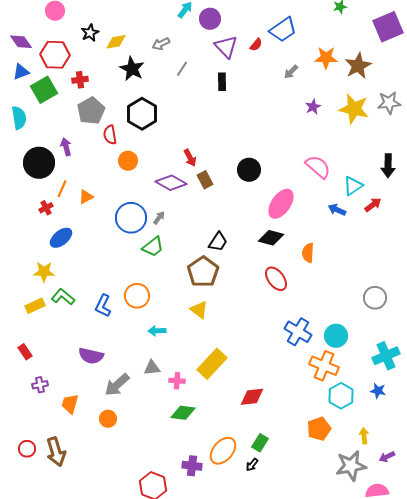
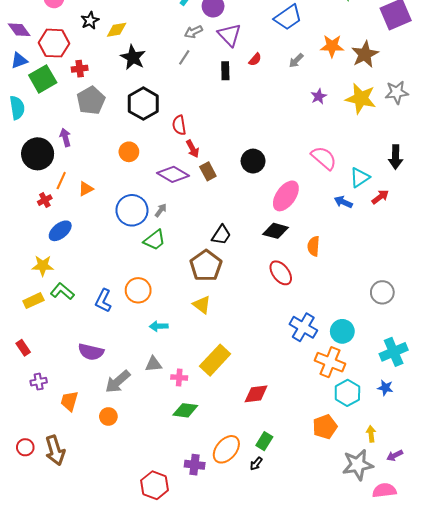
gray arrow: (161, 44) -> (194, 32), moved
red semicircle: (256, 45) -> (255, 59), moved
red semicircle: (110, 135) -> (179, 125), moved

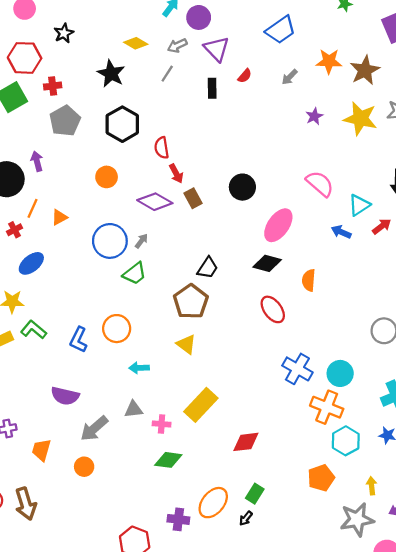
yellow diamond: (117, 30) -> (136, 43), moved, turned 40

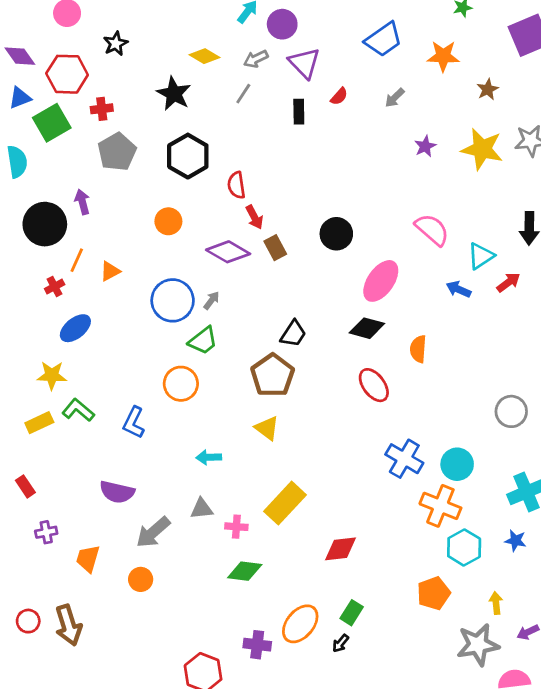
orange star: (329, 61) -> (443, 56), moved
brown star: (365, 70) -> (488, 89), size x0.6
orange circle: (117, 329) -> (181, 384), moved

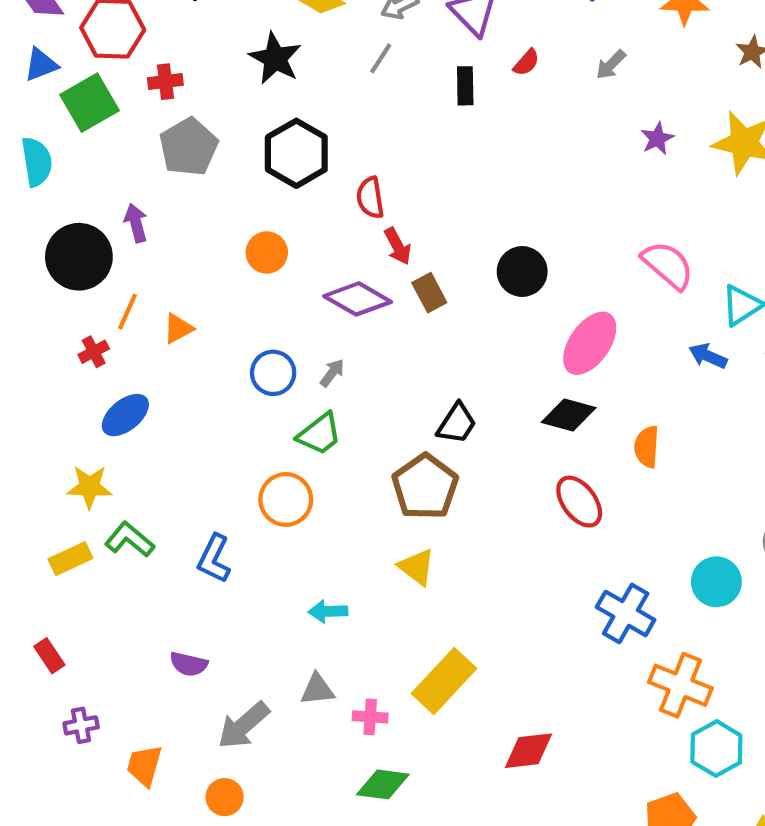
blue circle: (173, 300) -> (273, 373), size x0.7
cyan circle: (457, 464) -> (716, 582), moved
purple semicircle: (117, 492) -> (189, 664), size x0.7

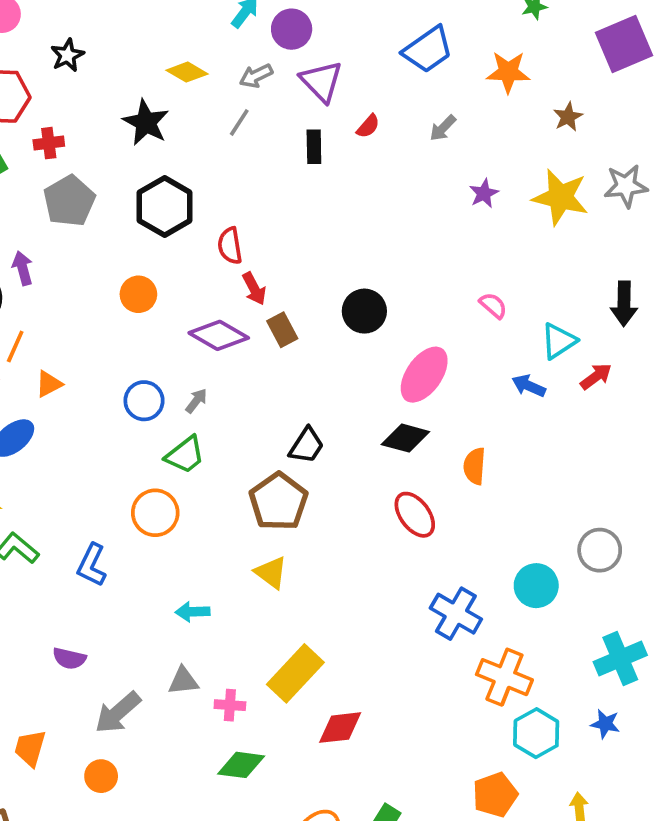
pink semicircle: (668, 265) -> (493, 305), size x0.6
orange triangle: (178, 329) -> (49, 384), moved
red diamond: (529, 751) -> (340, 728), moved

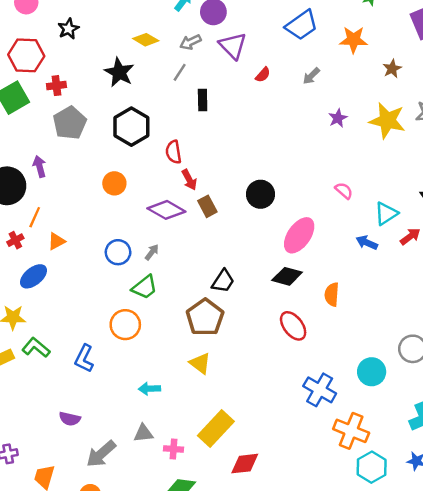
black rectangle: (314, 147) -> (203, 100), moved

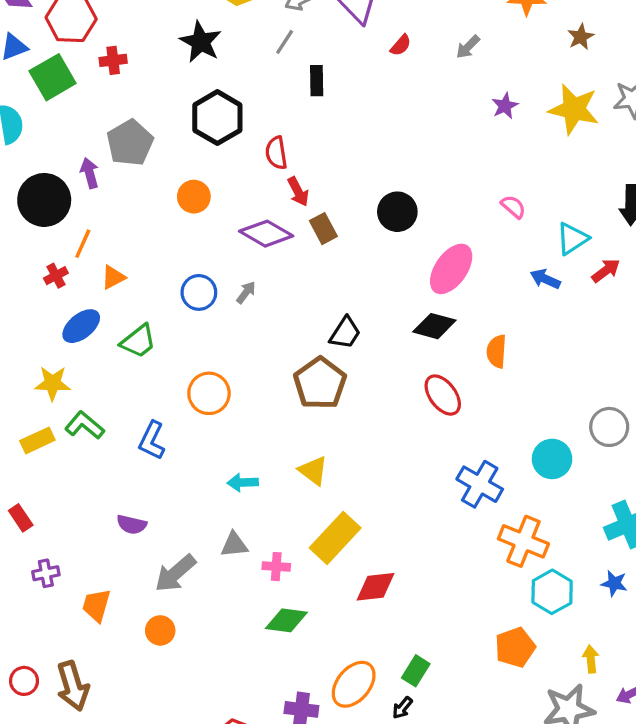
gray pentagon: (70, 123) -> (130, 143), moved
green trapezoid: (145, 287) -> (138, 341), moved
yellow triangle: (200, 363) -> (313, 471), moved

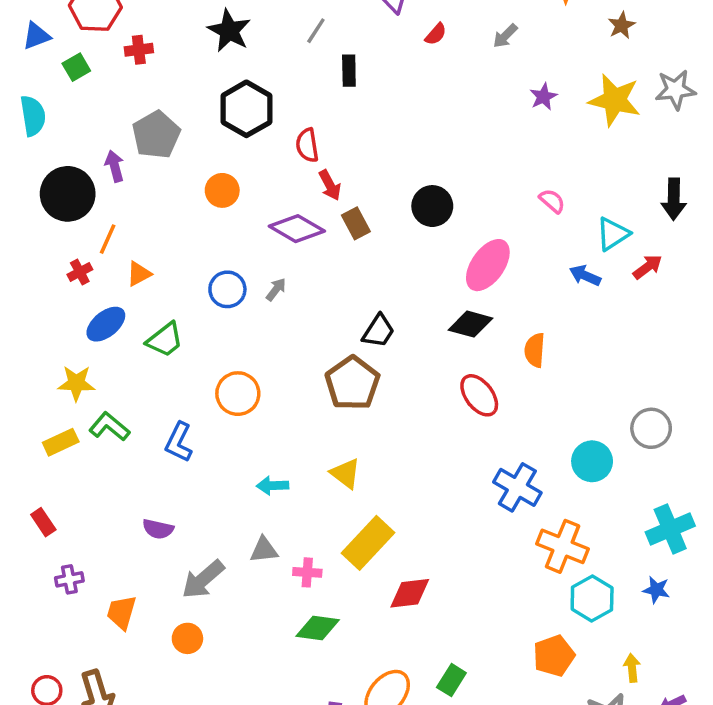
green square: (53, 77) -> (76, 67), size x0.6

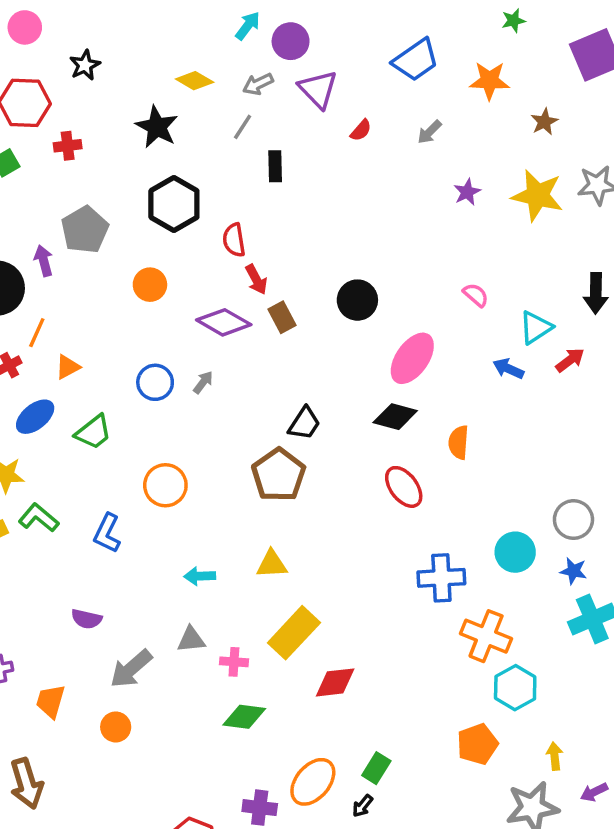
yellow triangle: (345, 473) -> (272, 564), turned -40
blue cross: (517, 487) -> (441, 578), turned -33
blue star: (656, 590) -> (573, 571), moved

